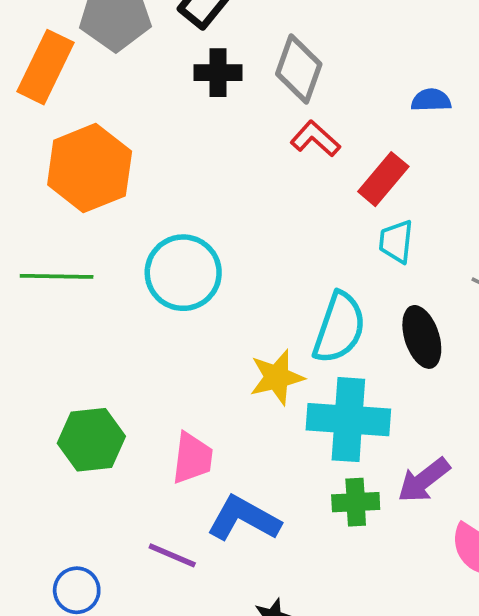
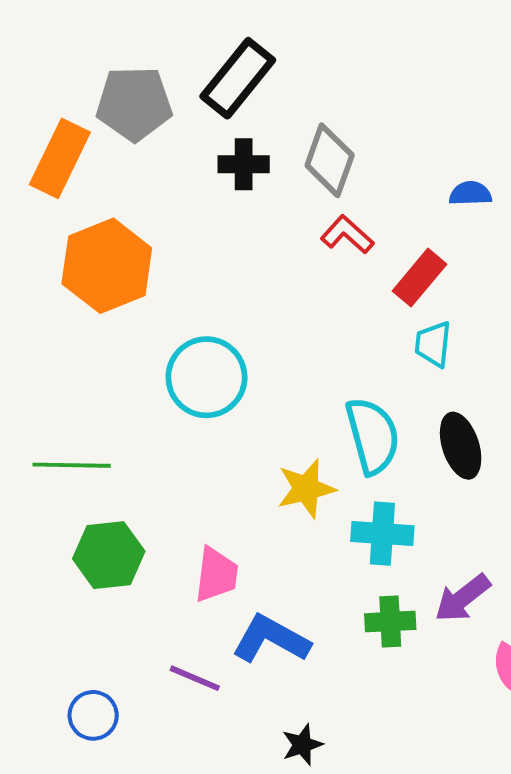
green line: (57, 276) -> (72, 465), moved
cyan semicircle: (339, 328) -> (373, 436), turned -34
cyan cross: (348, 420) -> (382, 534), size x0.7

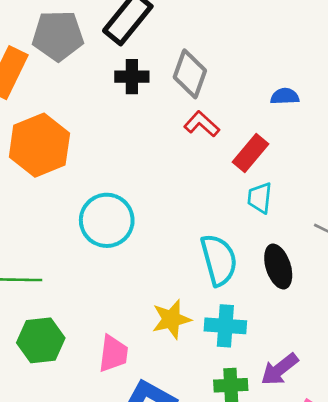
yellow star: (306, 489) -> (171, 319), moved

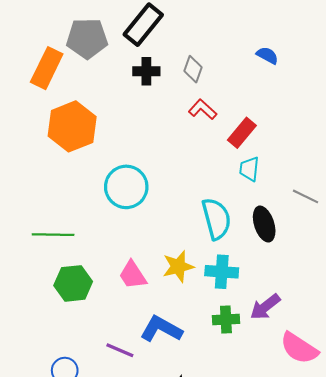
gray diamond: (190, 74) -> (193, 69), size x0.7
blue semicircle: (285, 96) -> (267, 55), moved, turned 30
pink trapezoid: (113, 354) -> (133, 275), moved, turned 140

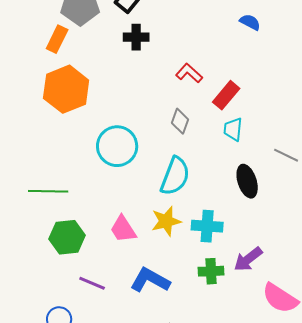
orange rectangle: (47, 68) -> (57, 39), moved, size x0.7
gray diamond: (193, 69) -> (180, 121), moved
cyan semicircle: (216, 219) -> (175, 176), moved, turned 36
purple line: (120, 350) -> (92, 283), moved

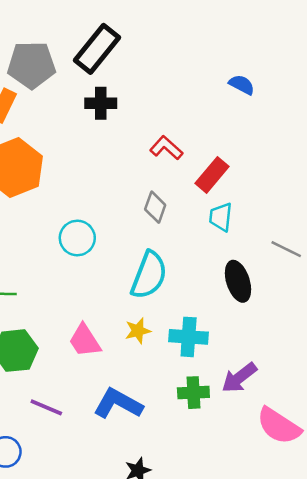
cyan circle: (117, 146) -> (77, 238), size x0.7
yellow star: (166, 221) -> (138, 331), size x0.7

